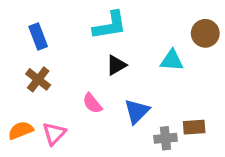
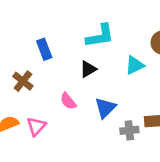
cyan L-shape: (110, 25) -> (100, 36), moved
blue rectangle: (38, 37) -> (44, 49), moved
cyan triangle: (172, 60) -> (135, 65), turned -30

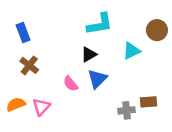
blue rectangle: (44, 49) -> (23, 33), moved
blue triangle: (105, 108) -> (97, 79), moved

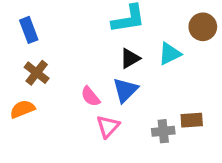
black triangle: (89, 54) -> (130, 58), moved
orange semicircle: (16, 104) -> (22, 109), moved
pink triangle: (41, 107) -> (108, 126), moved

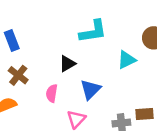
black triangle: (130, 58) -> (67, 64), moved
pink semicircle: (90, 96) -> (52, 93), moved, turned 48

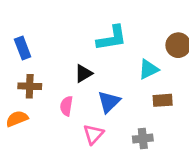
brown cross: (18, 75) -> (30, 86), turned -36
brown rectangle: (145, 114) -> (163, 100), moved

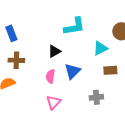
pink semicircle: (66, 106) -> (50, 76), moved
pink triangle: (93, 134) -> (53, 102), moved

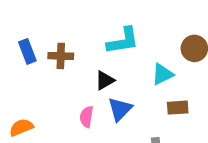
black triangle: (54, 51) -> (105, 80), moved
brown cross: (16, 60) -> (61, 56), moved

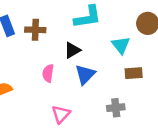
cyan triangle: (162, 74) -> (121, 45), turned -42
pink semicircle: (87, 117) -> (48, 73), moved

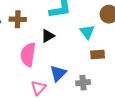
pink semicircle: (48, 73) -> (28, 55), size x1.6
blue triangle: (85, 74) -> (58, 73), moved

